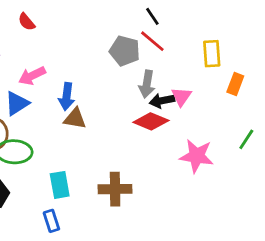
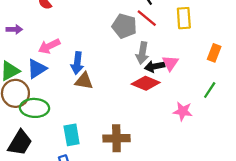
yellow rectangle: (212, 54) -> (184, 18), moved
green line: (246, 139) -> (210, 90), moved
pink star: (197, 156) -> (183, 111), size x0.7

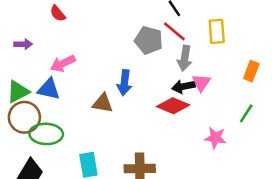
gray arrow: (142, 53) -> (185, 58), moved
blue arrow: (77, 63) -> (124, 83), moved
blue triangle: (37, 69) -> (49, 89), turned 45

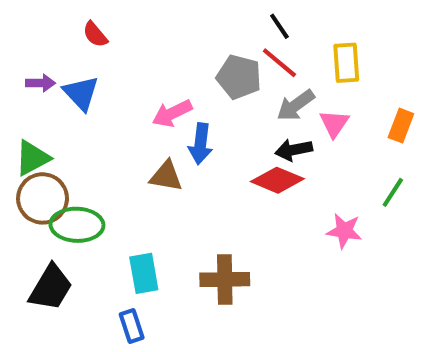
gray arrow: (185, 58) -> (296, 105), turned 45
pink arrow: (63, 63) -> (172, 113), moved
pink triangle: (201, 83) -> (334, 124), moved
blue triangle: (49, 89) -> (81, 93), moved, turned 35

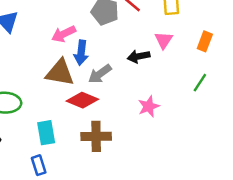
gray arrow: (296, 105) -> (100, 74), moved
brown triangle: (166, 176) -> (60, 73), size x1.4
red diamond: (277, 180) -> (82, 100), moved
pink star: (344, 231) -> (149, 106), moved, turned -30

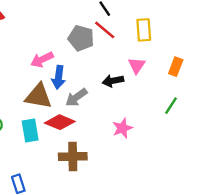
cyan rectangle: (46, 133) -> (30, 131), moved

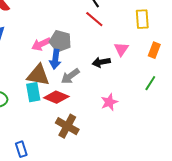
yellow rectangle: (144, 30) -> (142, 19), moved
gray pentagon: (81, 38) -> (60, 41), moved
cyan rectangle: (30, 131) -> (33, 92), moved
brown cross: (73, 157) -> (67, 126), turned 30

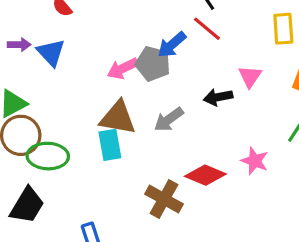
blue arrow: (55, 59) -> (172, 45), moved, turned 42
red diamond: (56, 97) -> (205, 175), moved
pink star: (109, 102) -> (255, 161), moved, turned -30

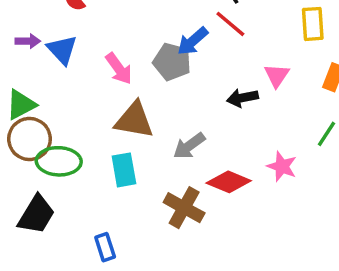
pink arrow: (123, 69) -> (119, 69), moved, turned -100
gray arrow: (169, 119) -> (189, 146), moved
cyan rectangle: (110, 145) -> (124, 170), moved

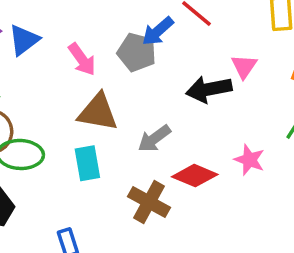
blue triangle: (62, 50) -> (24, 40), turned 36
black arrow: (242, 98) -> (209, 89), size x1.4

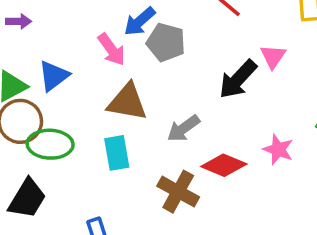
blue arrow: (158, 31) -> (140, 21), moved
blue triangle: (24, 40) -> (54, 76), moved
black arrow: (209, 89) -> (238, 79), turned -36

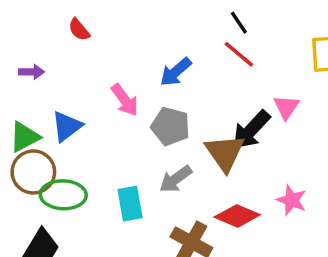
blue arrow: (140, 21) -> (176, 72), moved
gray pentagon: (166, 42) -> (170, 126), moved
brown triangle: (127, 102) -> (225, 153), moved, turned 45
gray arrow: (183, 128) -> (176, 179), moved

